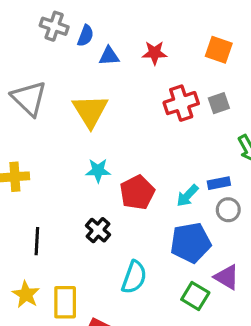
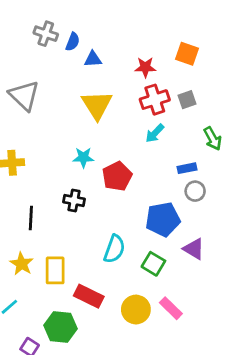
red star: (155, 53) -> (145, 67), moved
yellow triangle: (90, 111) -> (97, 105), moved
cyan arrow: (187, 196) -> (155, 133), moved
black cross: (98, 230) -> (74, 201), moved, turned -30
green square: (195, 296) -> (153, 264), moved

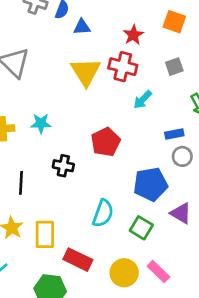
red star: (145, 67) -> (133, 35), turned -30
red cross: (155, 100) -> (123, 67), moved, turned 32
cyan star: (83, 157) -> (41, 123), moved

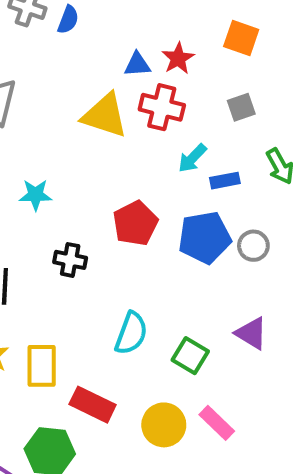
blue triangle: (82, 27) -> (137, 64), moved
yellow triangle: (86, 72) -> (105, 115), turned -40
blue rectangle: (174, 134) -> (225, 181), moved
blue pentagon: (151, 184) -> (205, 238), moved

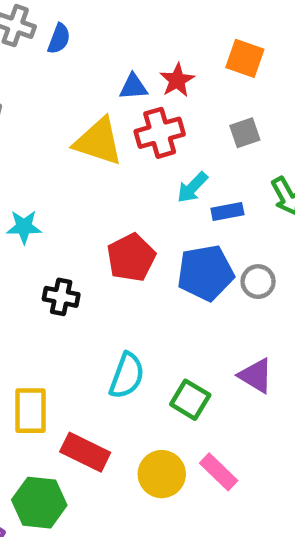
red cross: (162, 107) -> (160, 133), turned -30

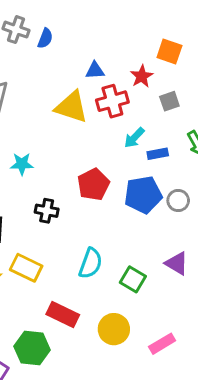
red star: (177, 80) -> (142, 76), moved
yellow rectangle: (30, 411) -> (26, 268), moved, turned -64
pink rectangle: (219, 472) -> (162, 344), moved, turned -75

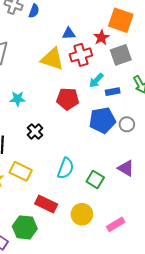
orange square: (169, 51) -> (121, 20), size x1.4
gray square: (169, 101) -> (121, 55), size x1.5
red pentagon: (93, 184) -> (68, 99), moved, turned 30
black cross: (47, 211) -> (35, 131), turned 35

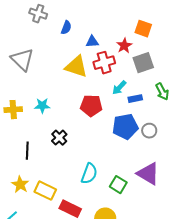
blue semicircle: (34, 11) -> (66, 28), moved
orange square: (121, 20) -> (143, 29), size x0.7
purple triangle: (126, 168) -> (148, 174), size x1.4
yellow rectangle: (21, 171) -> (45, 191), moved

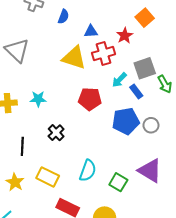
orange square: (143, 29) -> (145, 18), turned 30
gray square: (143, 63) -> (145, 68), moved
blue rectangle: (135, 99) -> (136, 91), turned 64
yellow rectangle: (45, 191) -> (48, 177), moved

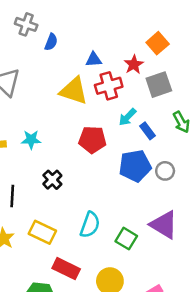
blue semicircle: (63, 17) -> (51, 42), moved
gray square: (145, 68) -> (159, 85), moved

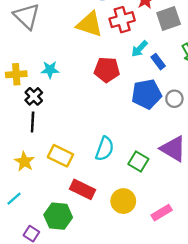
black cross: (52, 180) -> (34, 96), moved

